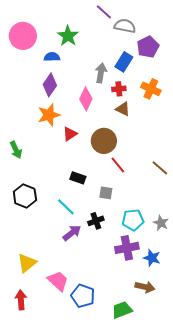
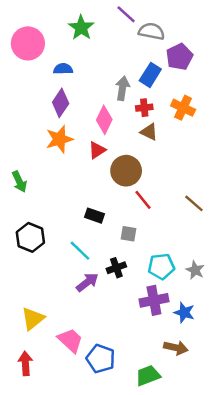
green star: (68, 36) -> (81, 28), moved
red triangle: (70, 134) -> (97, 150), moved

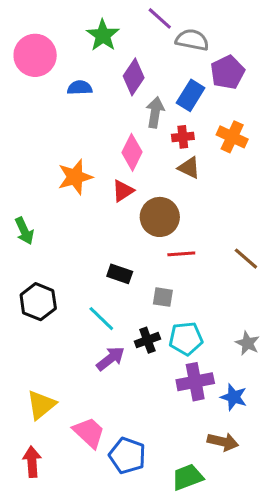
purple diamond: (61, 103) -> (134, 77), moved
red line: (143, 200) -> (181, 254), turned -55
cyan pentagon: (161, 266) -> (186, 339), moved

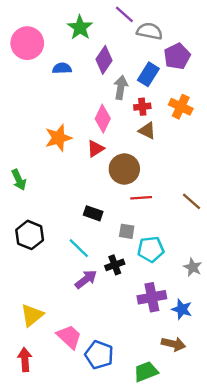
cyan pentagon: (186, 339) -> (151, 249), moved

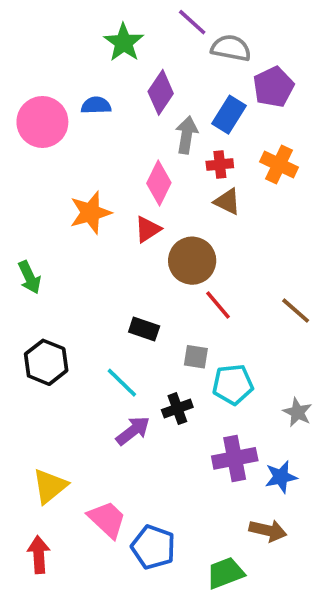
pink circle: (27, 43) -> (42, 122), moved
red line: (141, 198) -> (218, 305), turned 54
blue star: (182, 309) -> (281, 477), turned -30

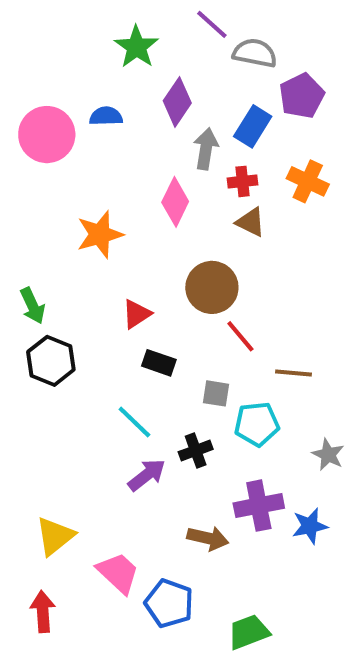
red triangle: (148, 229) -> (137, 314), moved
brown line: (296, 311) -> (293, 373), moved, turned -36
black hexagon: (46, 362) -> (51, 361), moved
brown arrow: (268, 531) -> (208, 538), moved

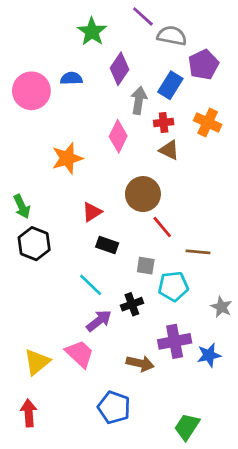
pink trapezoid: (118, 573) -> (80, 354), moved
green trapezoid: (249, 632) -> (187, 427), moved, turned -36

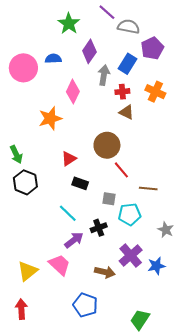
pink diamond: (118, 136) -> (73, 92), moved
purple cross: (175, 341) -> (131, 256), turned -30

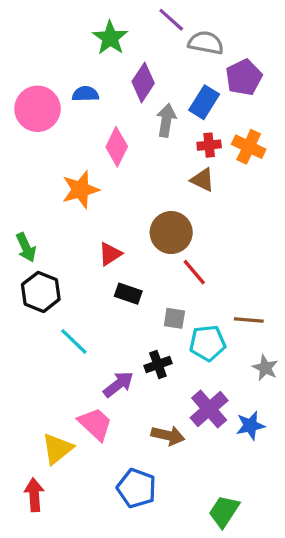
red cross: (122, 92) -> (209, 145), moved
brown line: (148, 189) -> (249, 320), moved
cyan line: (68, 213) -> (74, 341), moved
yellow triangle: (28, 271) -> (57, 449), moved

